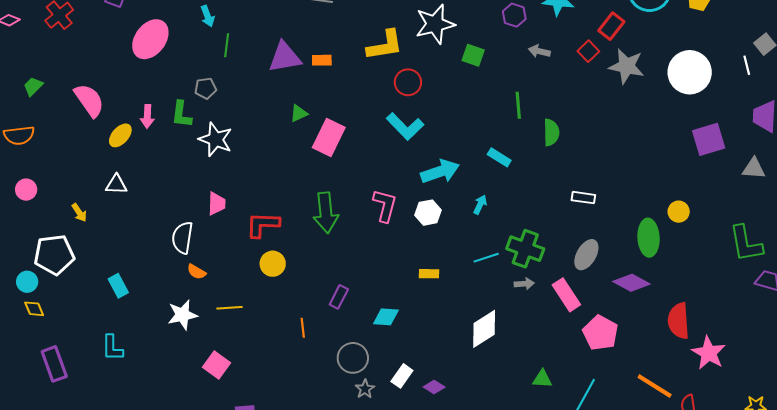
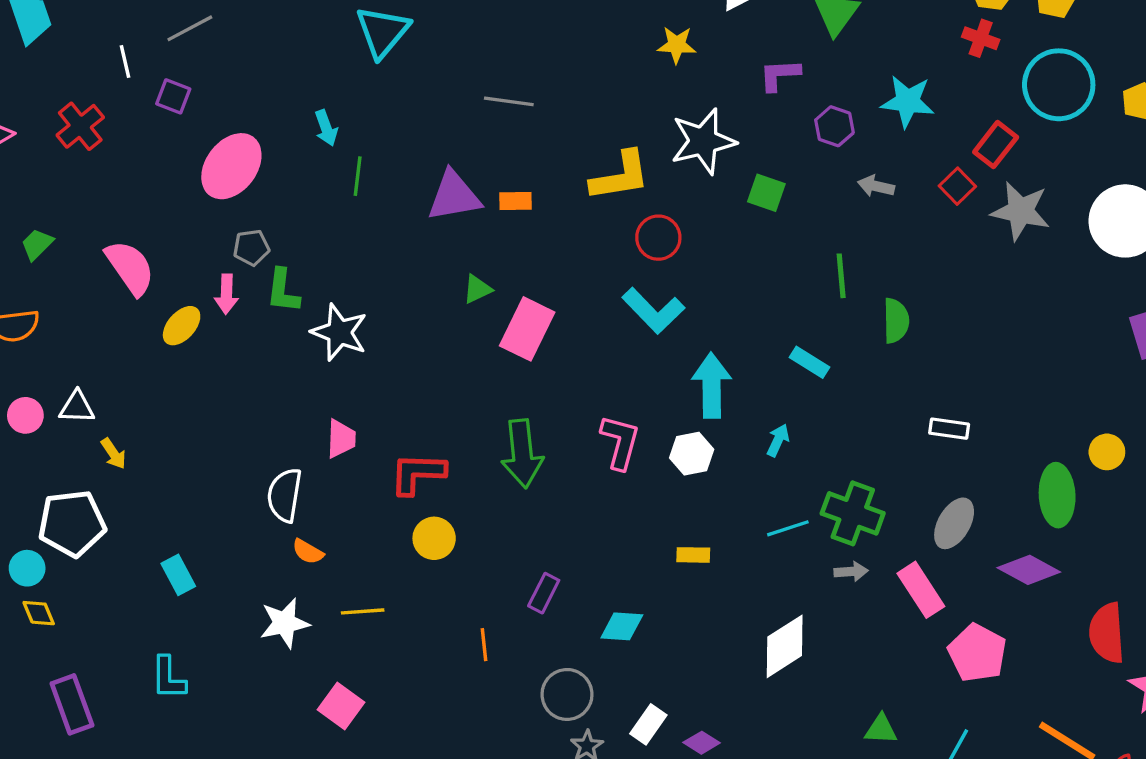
gray pentagon: (206, 88) -> (251, 248), moved
cyan arrow: (440, 171) -> (712, 385), turned -72
white triangle: (116, 185) -> (77, 407), moved

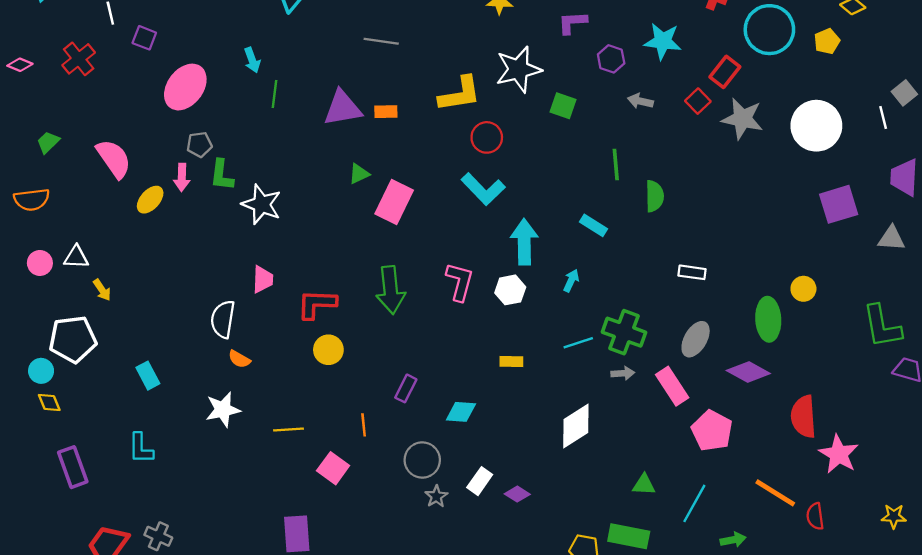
yellow line: (363, 611) -> (289, 430), moved
pink square: (341, 706) -> (333, 468), moved

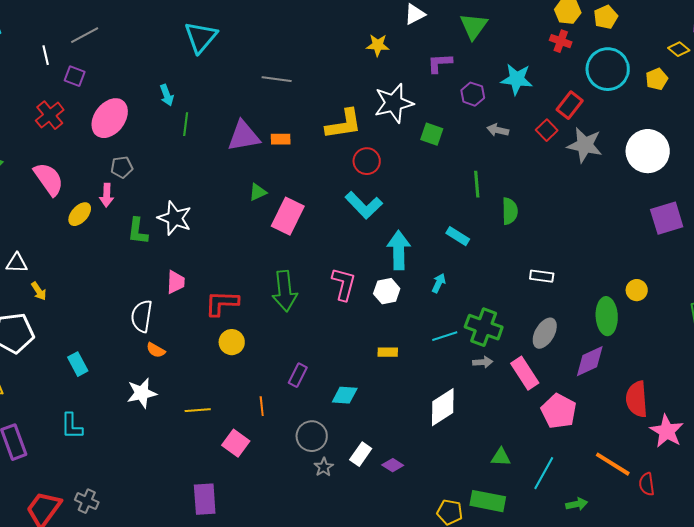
red cross: (79, 59) -> (50, 115), moved
green L-shape: (222, 175) -> (138, 231), moved
purple diamond: (748, 372) -> (590, 361), turned -54

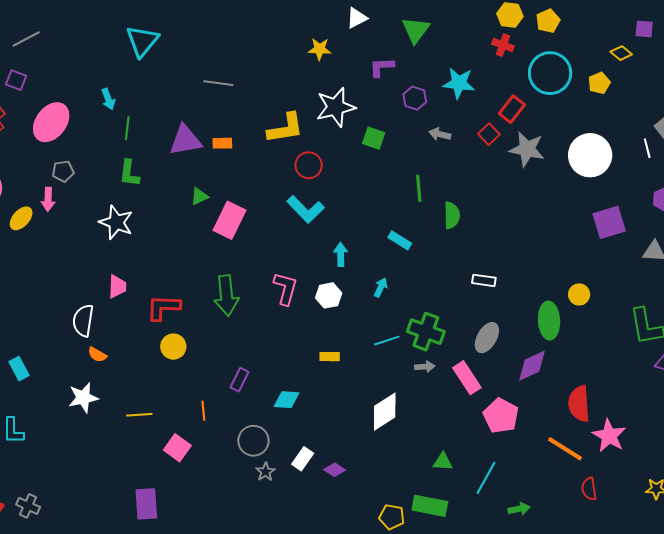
green L-shape: (138, 231) -> (129, 173), moved
cyan arrow: (399, 250) -> (341, 254), size x0.6
orange line: (613, 464) -> (565, 449), moved

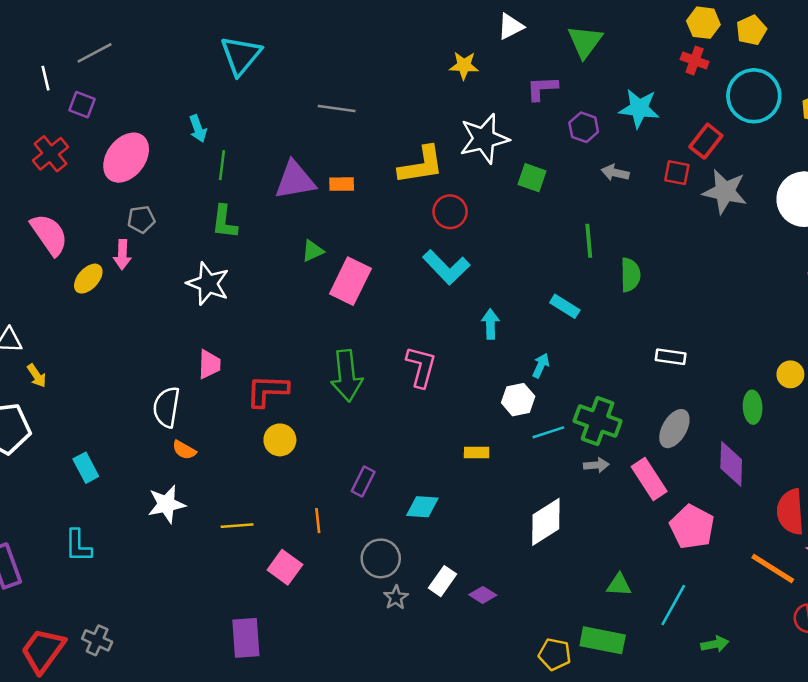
red square: (489, 134) -> (677, 173), turned -35
white hexagon: (329, 295) -> (518, 400), moved
green ellipse: (549, 321) -> (753, 407), size x0.7
purple diamond: (532, 366) -> (731, 464), turned -63

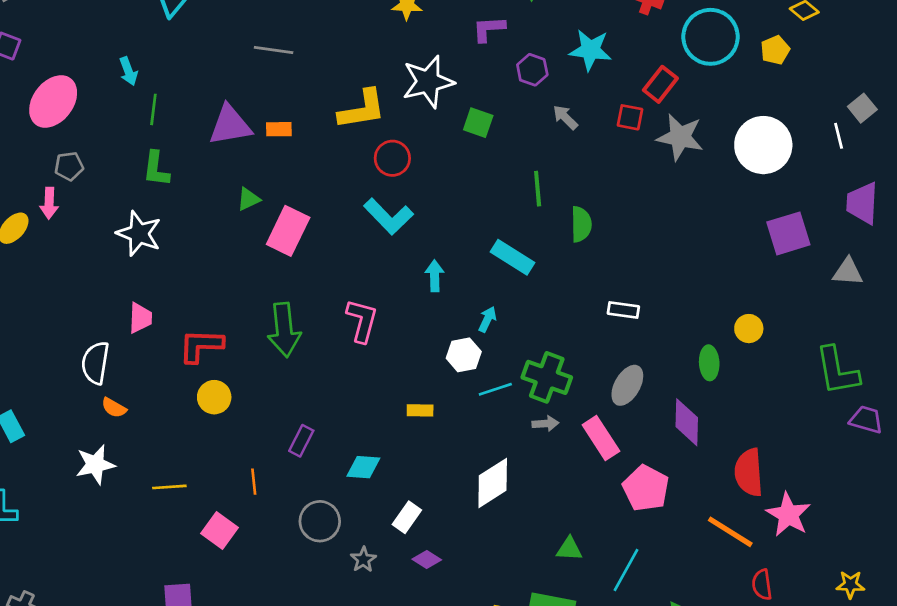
gray arrow: (615, 173) -> (565, 117), turned 32
cyan rectangle: (565, 306) -> (512, 257), size x1.4
white rectangle: (442, 581) -> (407, 517), moved
gray star: (396, 597) -> (363, 560), moved

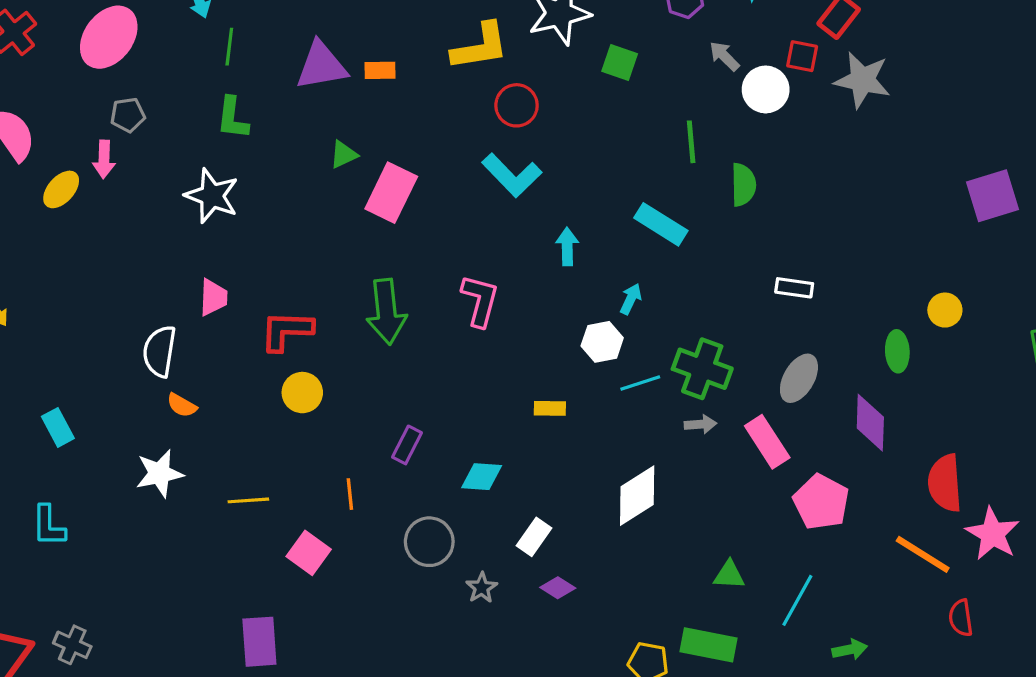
white circle: (763, 145) -> (766, 89), moved, size x0.7

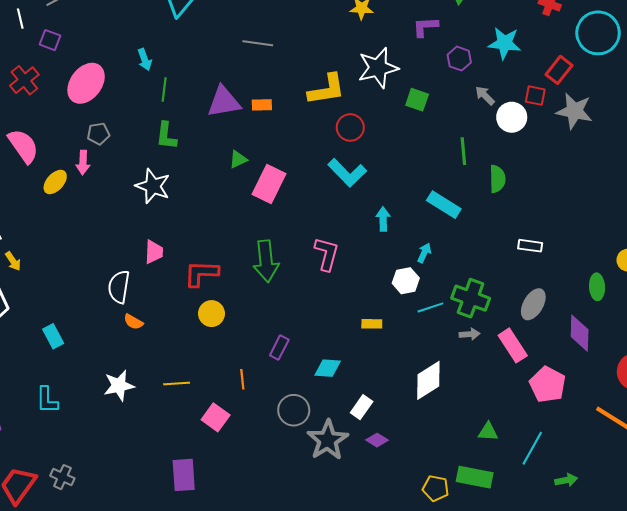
white star: (160, 473) -> (119, 386), moved
gray star: (482, 588) -> (328, 440), size x2.0

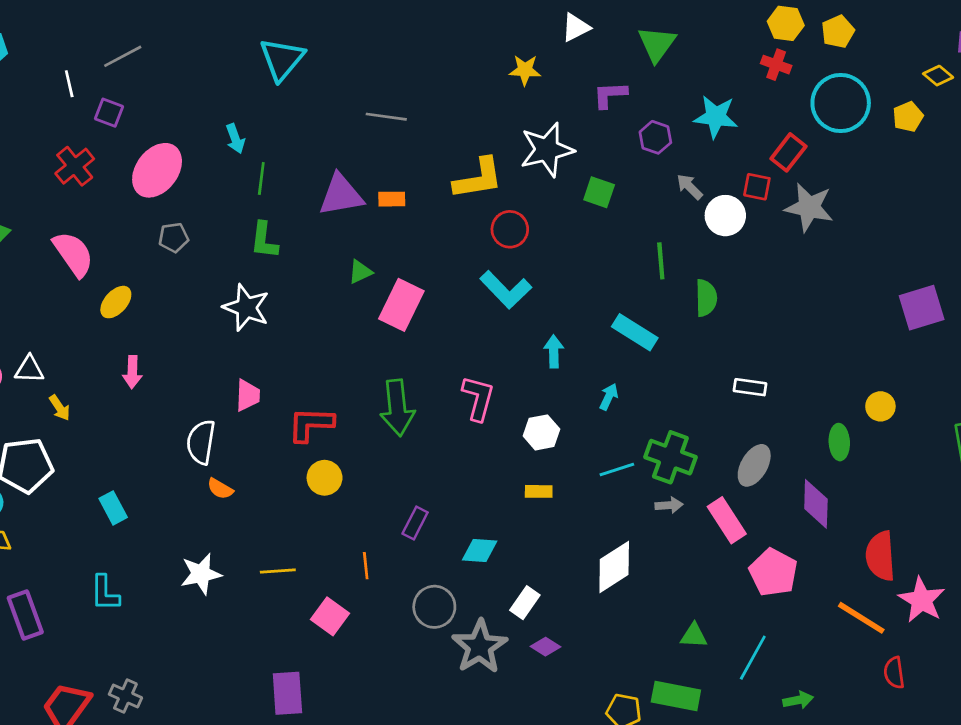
pink arrow: (83, 162) -> (132, 372), moved
white hexagon: (406, 281) -> (541, 432), moved

